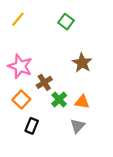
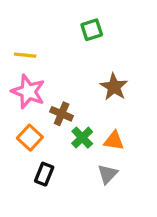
yellow line: (18, 19) -> (25, 55), moved, turned 56
green square: (66, 22) -> (92, 30), turned 35
brown cross: (44, 82) -> (62, 114), turned -35

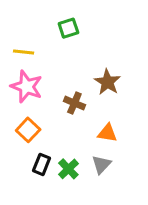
green square: (92, 30) -> (68, 28), moved
brown cross: (62, 114) -> (74, 103), moved
green cross: (82, 138) -> (68, 169), moved

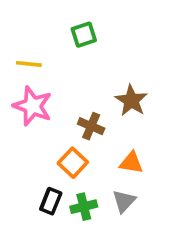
orange square: (28, 130) -> (73, 163), moved
green cross: (68, 169) -> (84, 207), turned 30

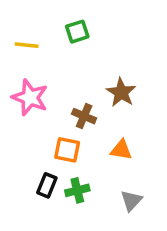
yellow line: (29, 64) -> (27, 45), moved
orange square: (73, 163) -> (67, 150), turned -32
gray triangle: (124, 201) -> (131, 201), moved

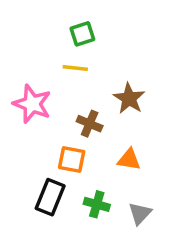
yellow line: (27, 45) -> (75, 68), moved
black rectangle: (47, 185) -> (50, 197), size x1.4
green cross: (77, 190) -> (97, 204), moved, turned 30

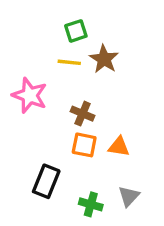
brown star: (129, 98) -> (104, 59), moved
orange square: (72, 159) -> (84, 145), moved
green cross: (97, 204) -> (91, 204), moved

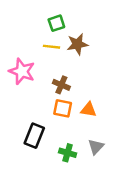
brown star: (104, 59) -> (77, 44), turned 30

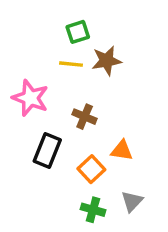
orange square: (63, 108) -> (91, 169), moved, turned 36
black rectangle: (34, 136) -> (47, 150), moved

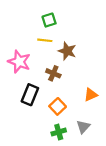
brown star: (107, 61) -> (67, 51), moved, turned 30
orange triangle: (122, 150) -> (91, 95), moved, turned -32
green cross: (93, 210) -> (59, 132), turned -32

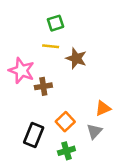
brown cross: (53, 73) -> (43, 86), moved, turned -32
black rectangle: (30, 95) -> (34, 135), moved
gray triangle: (83, 127) -> (94, 131), moved

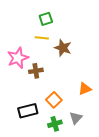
pink star: (21, 71) -> (18, 58), turned 30
gray triangle: (94, 131) -> (76, 118), moved
black rectangle: (34, 135) -> (28, 111), turned 54

